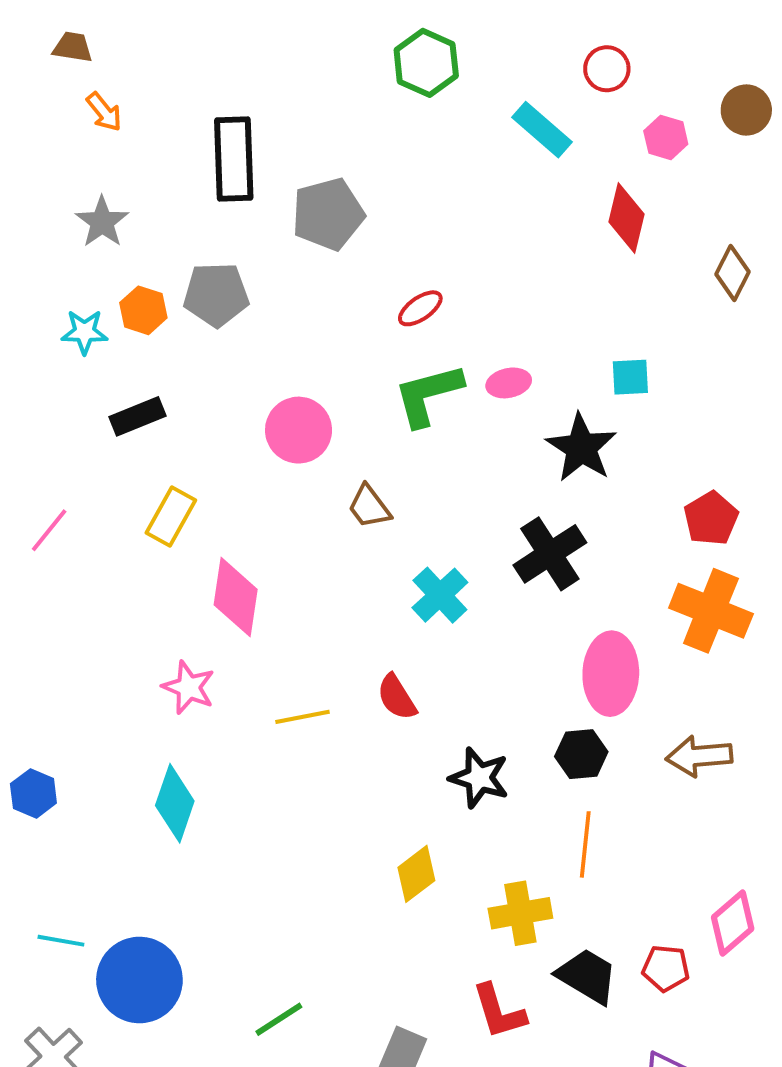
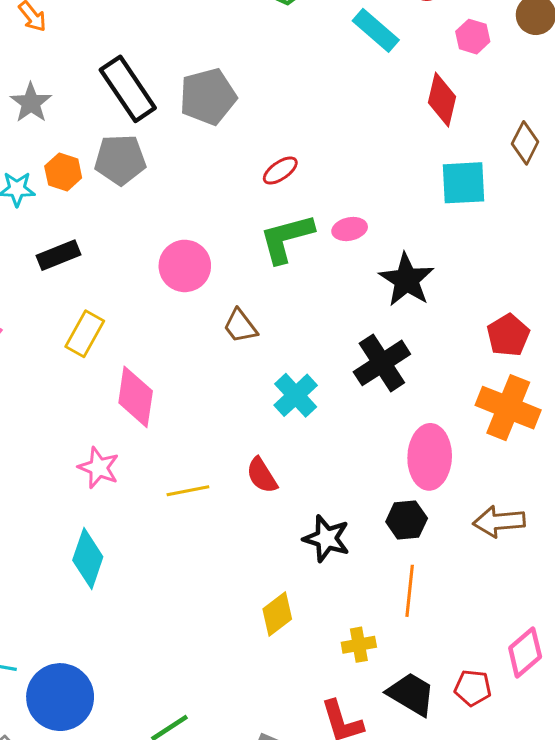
black rectangle: (234, 159) -> (128, 89), moved, turned -32
cyan square: (630, 377) -> (464, 183), moved, size x1.5
yellow cross: (520, 913) -> (359, 645), size x0.7

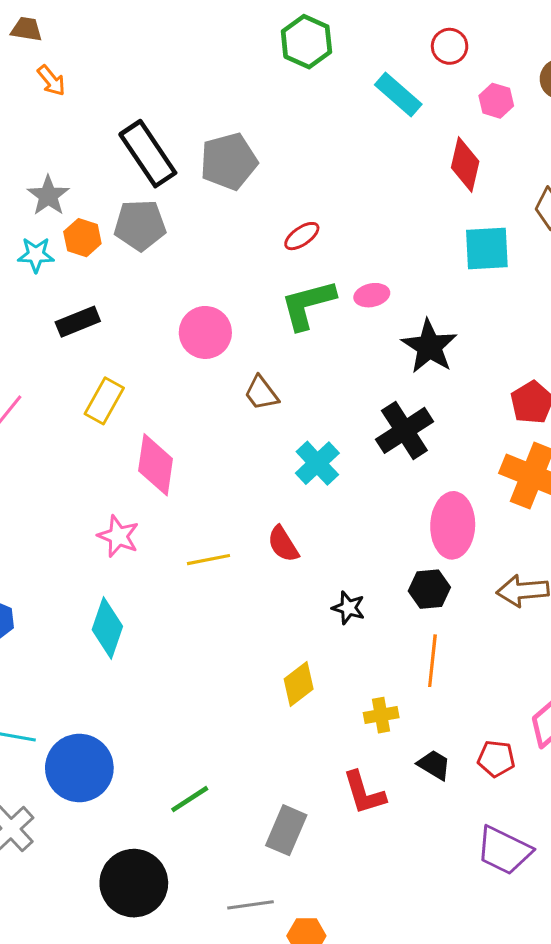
gray star: (31, 103) -> (48, 196), moved
black star: (326, 538) -> (348, 608), size x0.7
black trapezoid: (411, 694) -> (434, 765), size x0.7

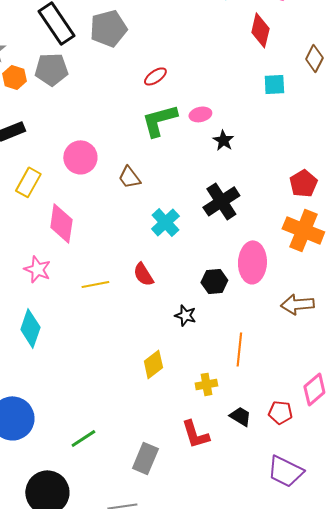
cyan square: (487, 248) -> (274, 84), size x0.7
pink circle: (205, 332) -> (80, 157), moved
black star: (429, 346) -> (223, 140), moved, size x0.6
black hexagon: (429, 589) -> (214, 281), moved

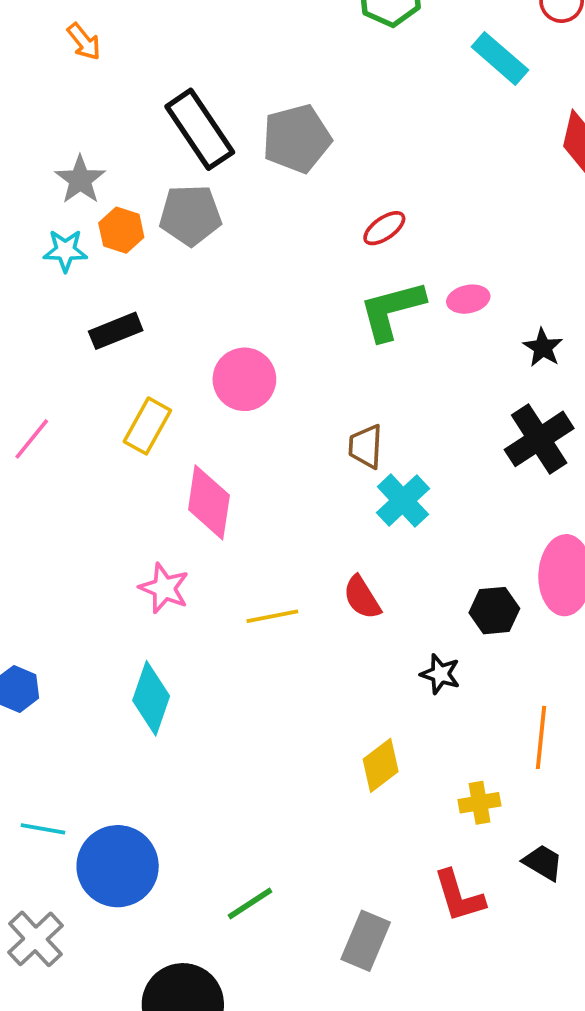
black star: (223, 140) -> (543, 348), moved
brown trapezoid: (129, 177) -> (366, 446), moved, turned 40
black cross: (221, 201) -> (539, 439), moved

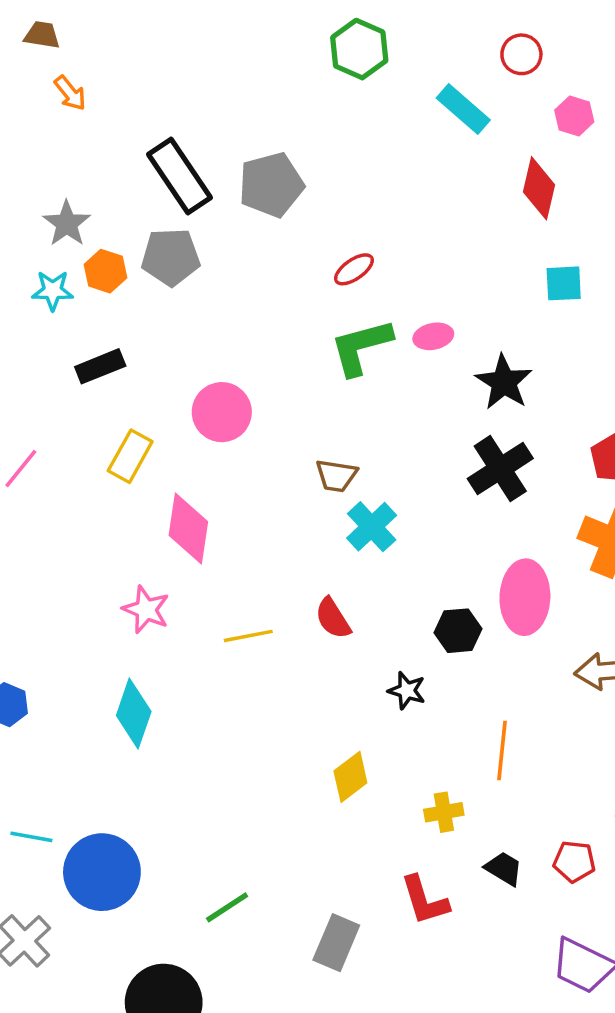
black star: (543, 348) -> (504, 382), size x1.5
brown trapezoid: (366, 446) -> (336, 476), turned -84

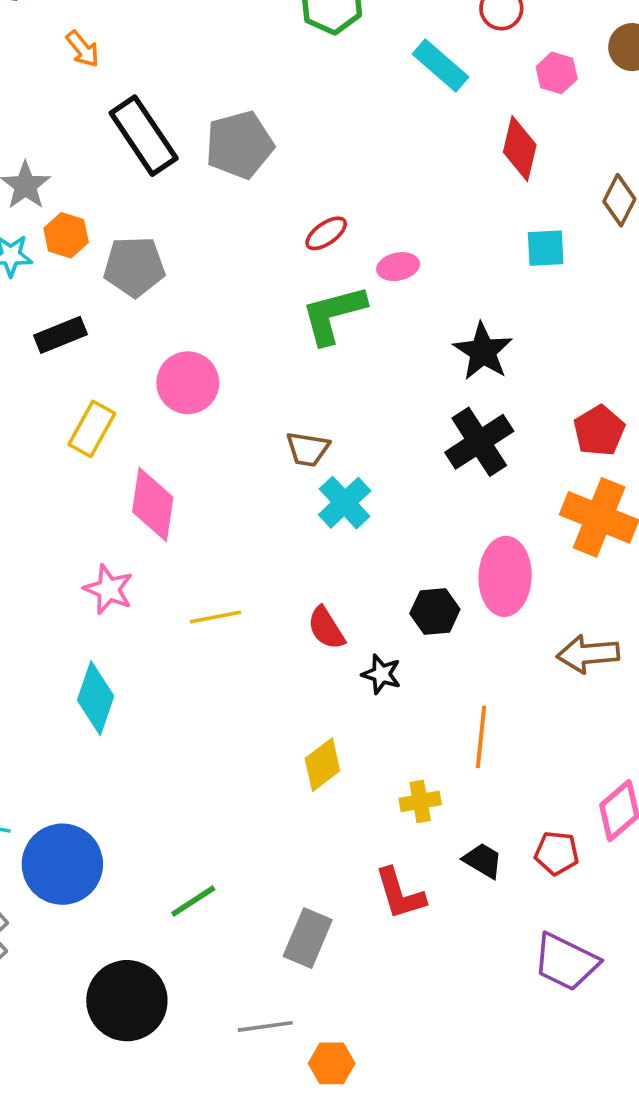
orange arrow: (70, 93) -> (83, 49), moved
gray pentagon: (171, 257) -> (134, 267), moved
pink ellipse: (433, 336) -> (398, 267), moved
red semicircle: (333, 618) -> (326, 628), moved

